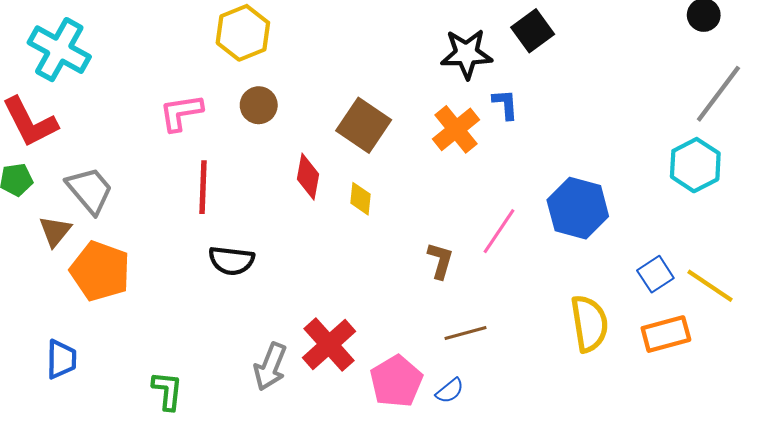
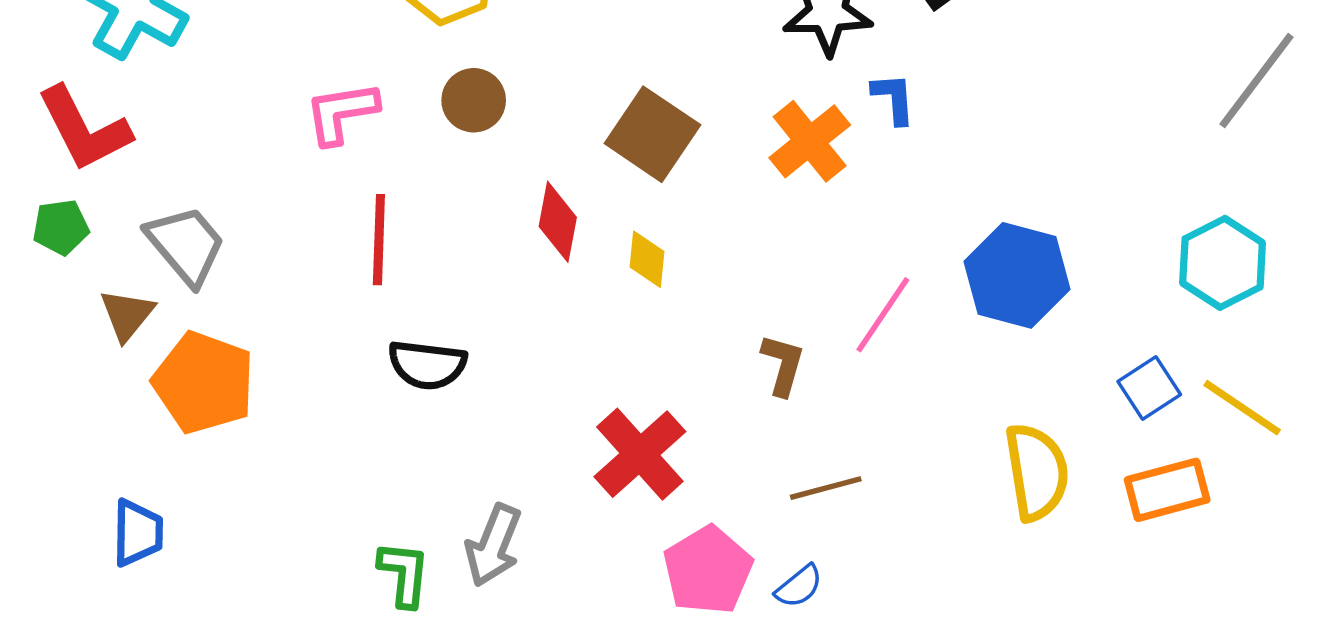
cyan hexagon: (695, 165) -> (1223, 263), moved
red cross: (329, 345) -> (640, 454), moved
green L-shape: (167, 391) -> (404, 574), moved

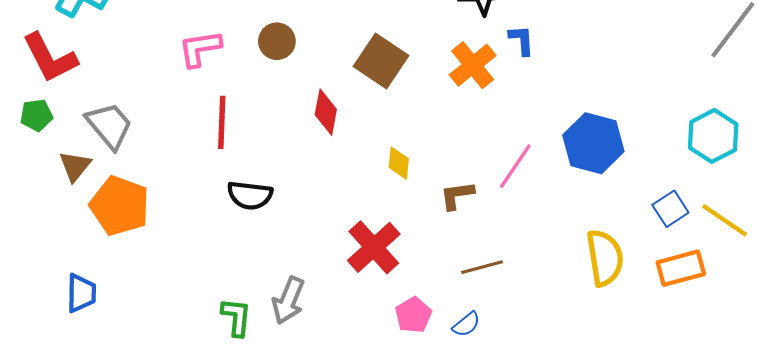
yellow diamond: (647, 259) -> (399, 163), moved
brown L-shape: (783, 365) -> (457, 195), turned -114
pink pentagon: (708, 570) -> (413, 315), size x0.7

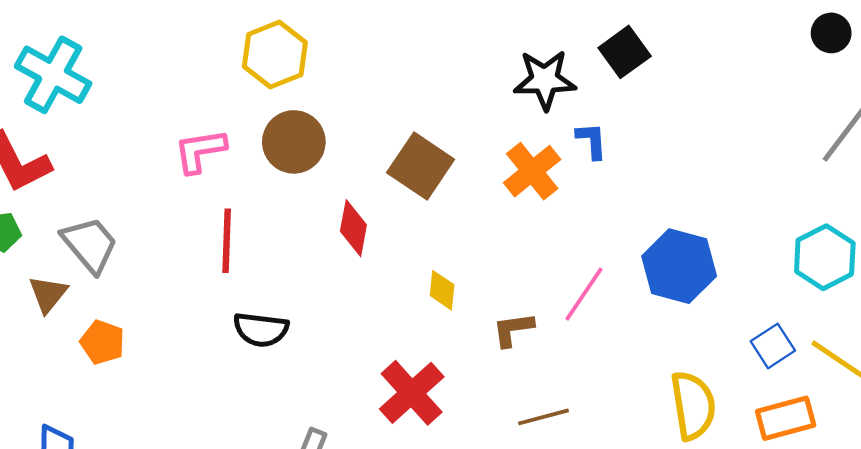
brown circle: (277, 41) -> (294, 142), size x1.4
orange pentagon: (120, 206) -> (102, 342), size x0.6

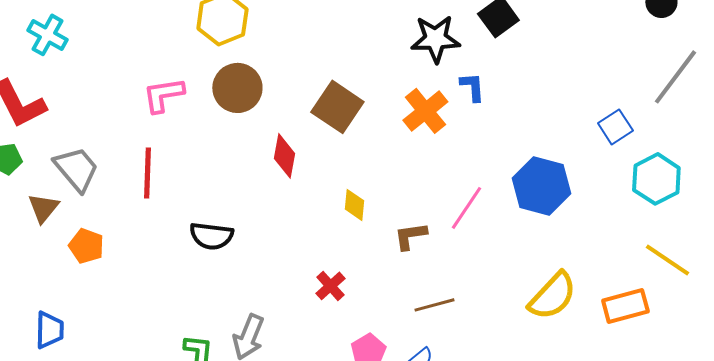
cyan cross: (53, 75) -> (47, 35), size x0.7
red line: (227, 241) -> (147, 173), moved
blue square: (773, 346) -> (615, 127), moved
red cross: (412, 393) -> (330, 286), size x0.6
yellow semicircle: (693, 406) -> (552, 296), turned 52

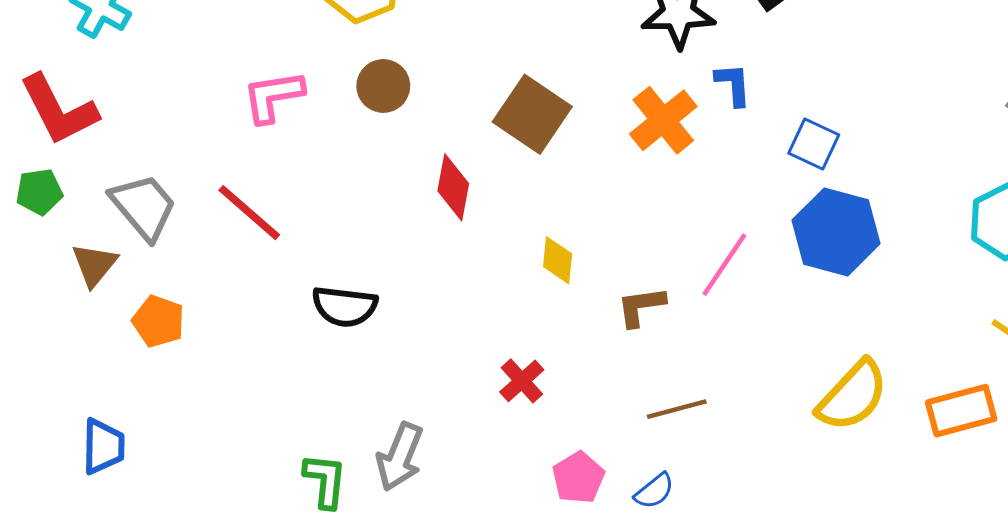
brown circle: (237, 88) -> (383, 86), size x0.7
blue square: (615, 127) -> (814, 144), moved, turned -32
red line: (147, 173) -> (249, 213), turned -51

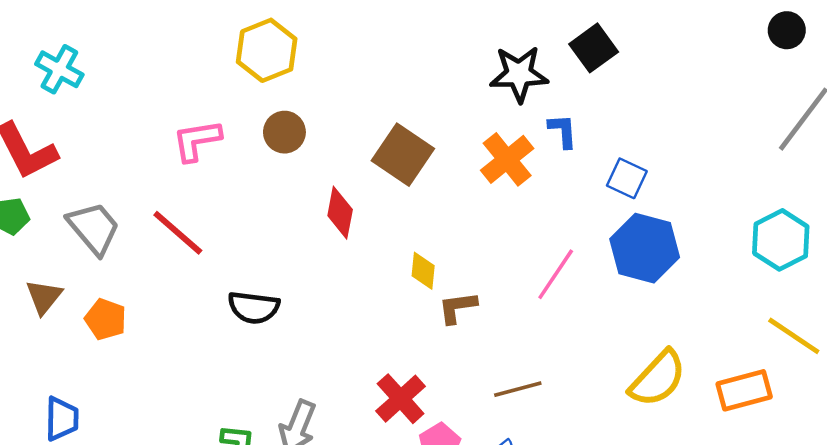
brown triangle: (94, 265) -> (44, 297), moved
brown L-shape: (641, 306) -> (457, 307), moved
red cross: (522, 381) -> (401, 399), moved, size x1.4

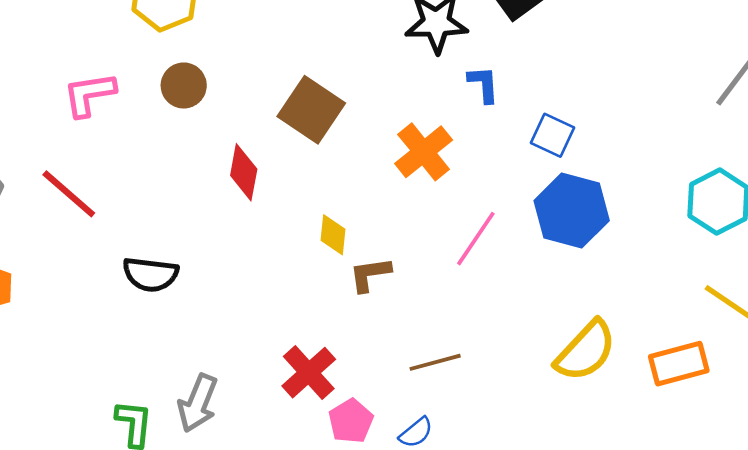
orange cross: (507, 159) -> (424, 152), moved

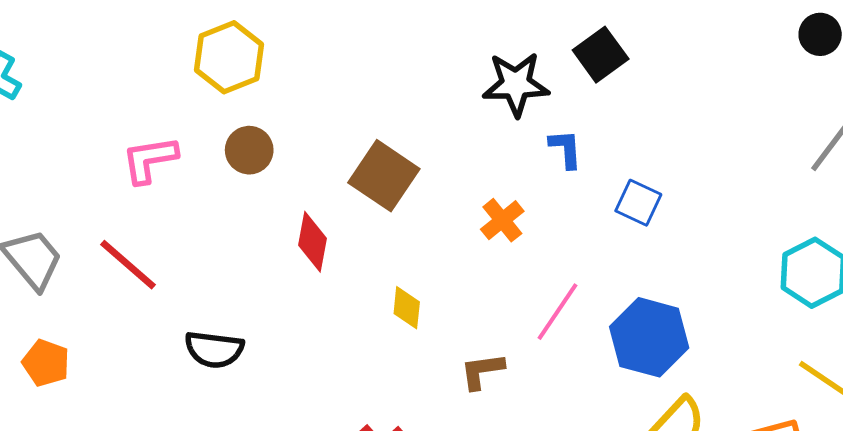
orange cross: (424, 152) -> (502, 220), size x0.7
blue hexagon: (572, 211) -> (649, 337), moved
brown L-shape: (370, 274) -> (482, 371), moved

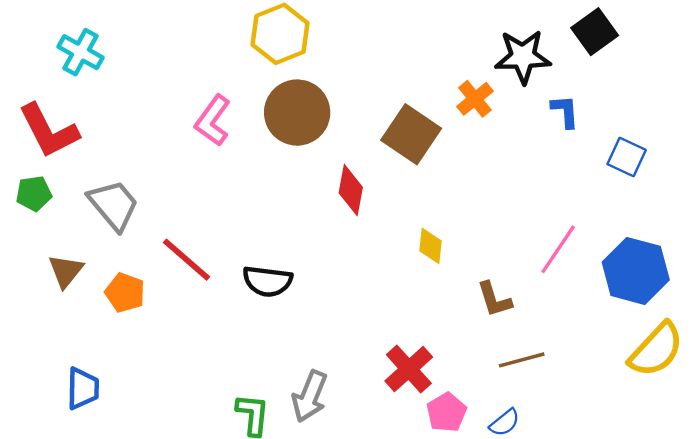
brown circle: (249, 150) -> (297, 113), size x1.6
pink L-shape: (150, 160) -> (213, 121), turned -45
orange cross: (502, 220) -> (475, 99), moved
red line: (128, 265) -> (187, 260), moved
brown L-shape: (482, 371) -> (494, 299), turned -99

